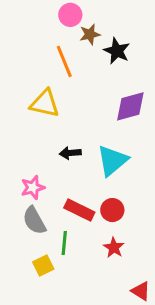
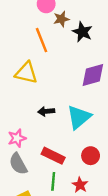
red circle: (112, 210) -> (91, 156), moved
green line: (64, 243) -> (53, 181), moved

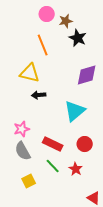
brown star: (61, 19) -> (66, 21), moved
black arrow: (46, 111) -> (39, 95), moved
green line: (53, 181) -> (53, 166), turned -49

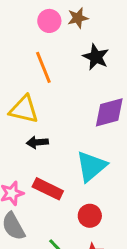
brown star: (66, 21) -> (78, 18), moved
red rectangle: (53, 144) -> (48, 189), moved
red circle: (85, 144) -> (90, 216), moved

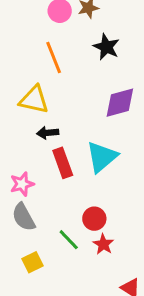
red rectangle: (48, 189) -> (63, 163), moved, turned 44
red circle: (90, 216) -> (94, 219), moved

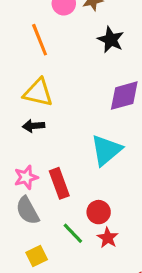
orange line: (54, 58) -> (40, 40), moved
black arrow: (48, 133) -> (34, 126), moved
red rectangle: (63, 163) -> (59, 183), moved

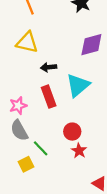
black arrow: (34, 126) -> (49, 67), moved
red rectangle: (59, 183) -> (49, 97), moved
green line: (73, 233) -> (41, 148), moved

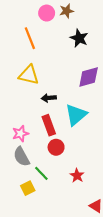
red circle: (72, 132) -> (56, 147), moved

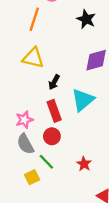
orange line: (30, 38) -> (34, 19), turned 40
black arrow: (49, 98) -> (54, 82), turned -56
red circle: (56, 147) -> (52, 136), moved

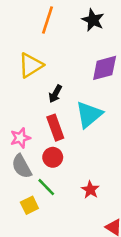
orange line: (34, 19) -> (48, 20), moved
yellow triangle: (33, 58) -> (31, 65), turned -45

